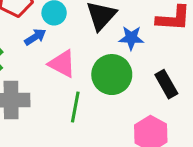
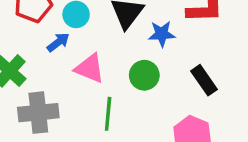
green circle: (112, 75) -> (144, 75), size x0.7

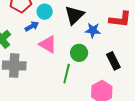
green line: (108, 114) -> (67, 74), moved

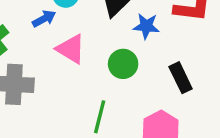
green line: (67, 74) -> (100, 117), moved

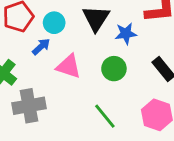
green line: (100, 117) -> (105, 116), turned -40

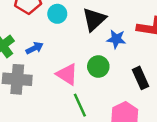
blue arrow: (41, 47) -> (35, 48), moved
pink triangle: (69, 66) -> (67, 74), moved

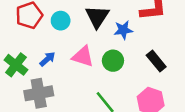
pink triangle: (67, 74) -> (83, 56), moved

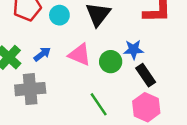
blue star: (123, 30) -> (134, 50), moved
black rectangle: (156, 61) -> (146, 75), moved

